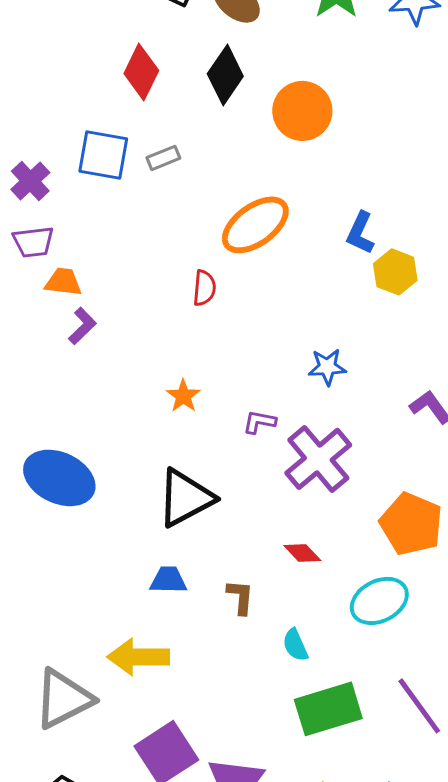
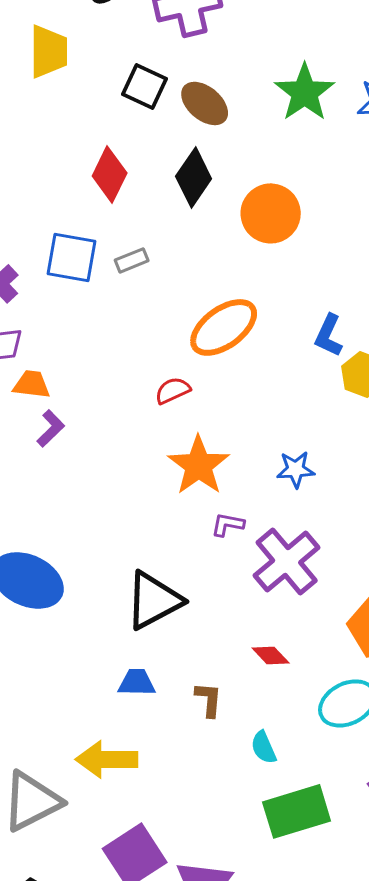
red semicircle: (204, 288) -> (173, 390), turned -120
orange star: (183, 396) -> (199, 465), moved, size x1.8

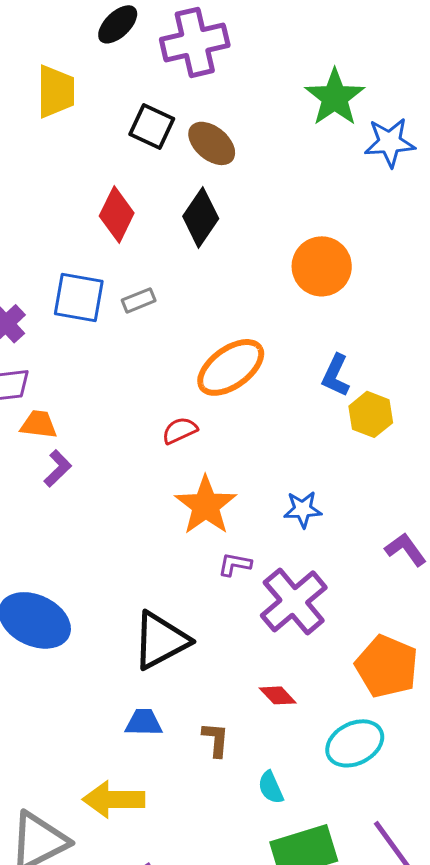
green star: (305, 92) -> (335, 97), moved
orange circle: (271, 213) -> (322, 266), moved

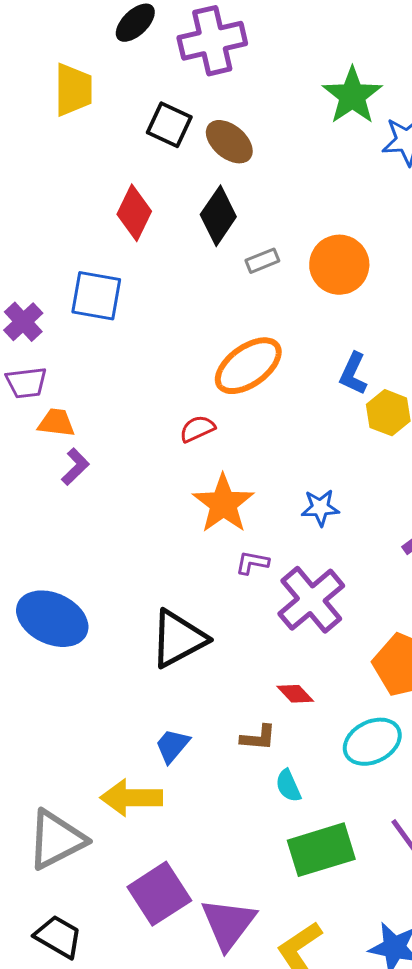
gray rectangle: (139, 300) -> (262, 261), moved
blue trapezoid: (144, 722) -> (172, 746), moved, turned -51
brown L-shape: (216, 739) -> (258, 738), moved, turned 90

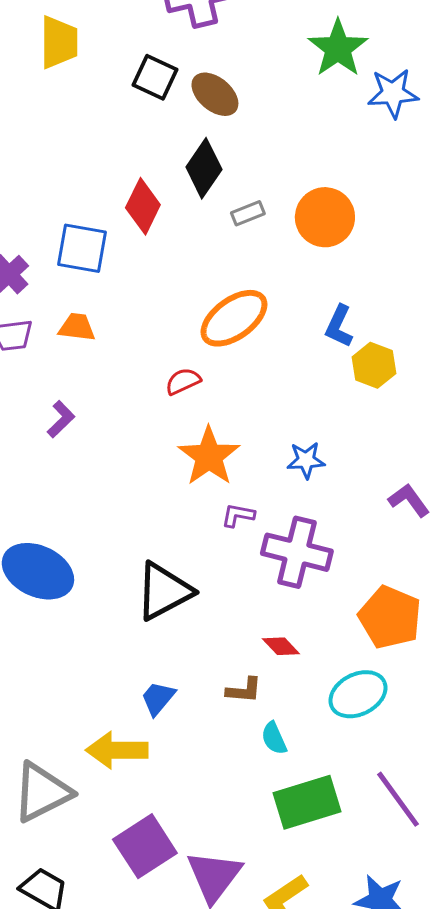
red diamond: (134, 213) -> (143, 206), moved
orange trapezoid: (56, 423) -> (77, 327), moved
purple cross: (311, 600) -> (297, 552), turned -36

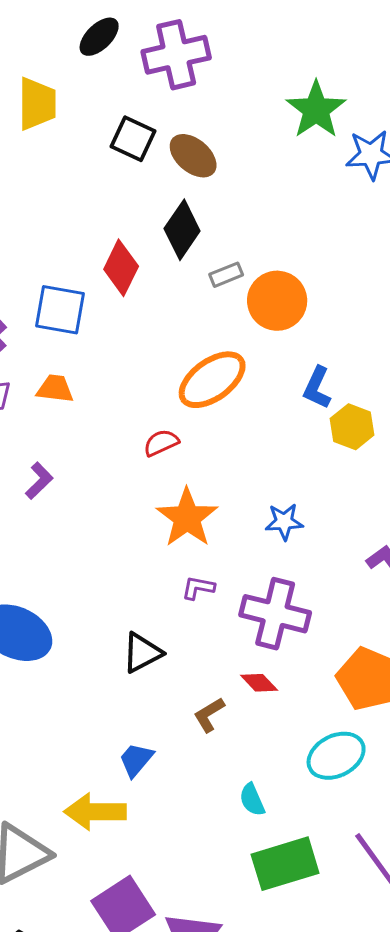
orange circle: (325, 217) -> (277, 301), moved
purple L-shape: (238, 515) -> (198, 588), moved
black triangle: (164, 591) -> (142, 653), size x0.7
red diamond: (281, 646) -> (259, 683), moved
brown L-shape: (244, 690) -> (209, 715), moved, turned 144

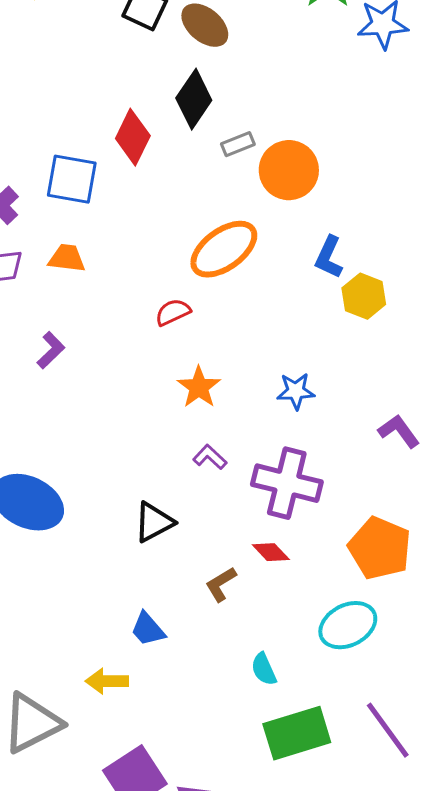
orange star: (187, 518) -> (199, 387), size x0.7
purple L-shape: (198, 588) -> (210, 457), turned 32
blue trapezoid: (136, 760) -> (148, 629), turned -81
yellow arrow: (95, 812) -> (107, 681), size x0.7

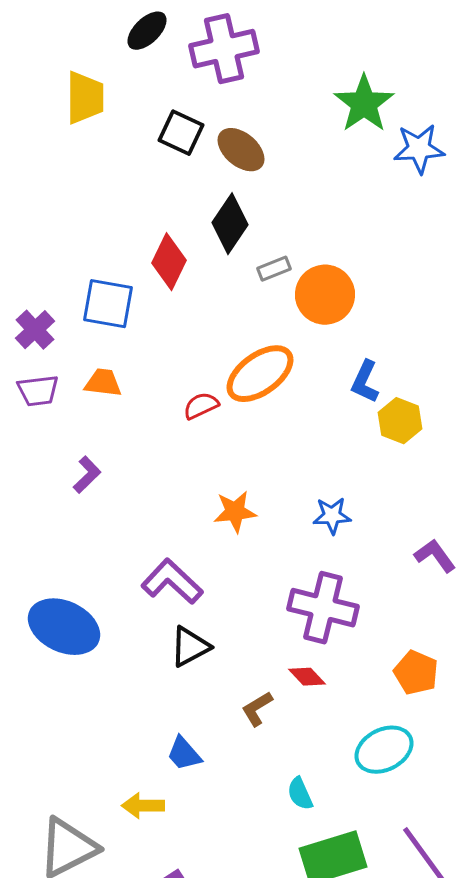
red semicircle: (173, 312) -> (201, 406), moved
orange star: (199, 387) -> (235, 512), turned 30
purple L-shape: (210, 457) -> (172, 582), moved, size x1.8
orange pentagon: (380, 548) -> (416, 673), size x0.7

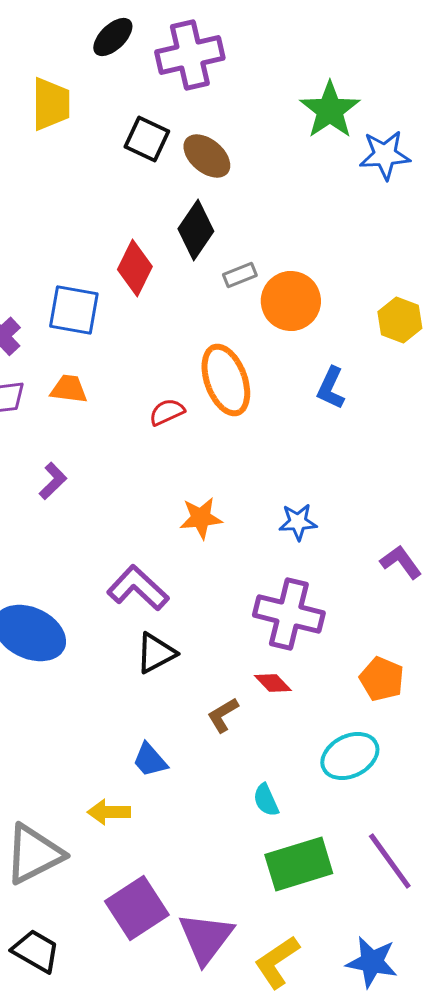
orange ellipse: (260, 374) -> (226, 380), turned -74
yellow hexagon: (400, 421) -> (400, 320), moved

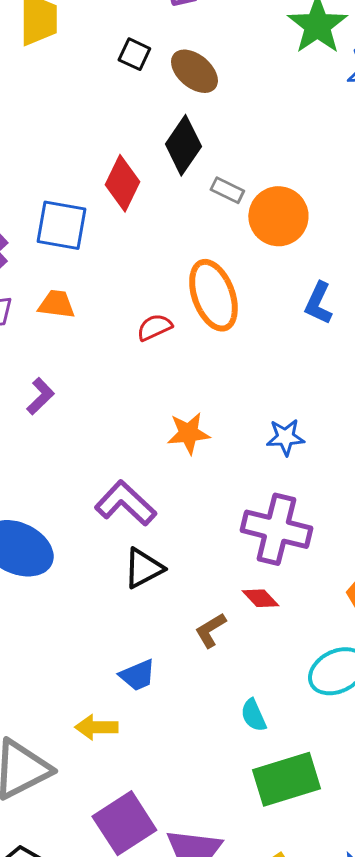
black square: (147, 139) -> (134, 54), size x0.7
gray rectangle: (240, 275) -> (227, 190), turned 48
blue trapezoid: (150, 760) -> (137, 675), turned -72

